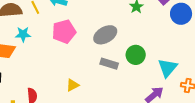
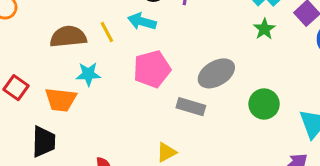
gray rectangle: (109, 64) -> (191, 107), moved

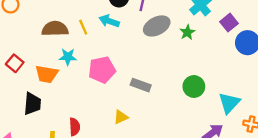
green star: (264, 29) -> (187, 32), moved
pink pentagon: (152, 69) -> (102, 70), moved
gray ellipse: (216, 73) -> (157, 26), moved

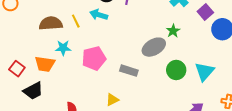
gray ellipse: (157, 26) -> (154, 47), moved
green star: (187, 32) -> (173, 31), moved
red square: (15, 63) -> (17, 69), moved
cyan triangle: (229, 103) -> (205, 71), moved
black trapezoid: (32, 104) -> (33, 91), turned 60

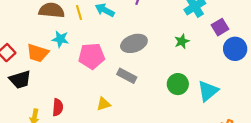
gray ellipse: (154, 47) -> (134, 43), moved

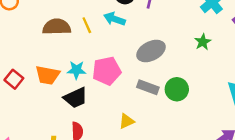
cyan star: (60, 39) -> (76, 70), moved
black trapezoid: (20, 80) -> (76, 98), moved
green circle: (178, 84) -> (177, 89), moved

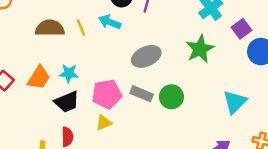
green star: (203, 42) -> (200, 49), size x1.6
pink pentagon: (107, 71) -> (107, 94), moved
orange trapezoid: (48, 75) -> (39, 78), turned -70
yellow triangle: (127, 121) -> (104, 123), moved

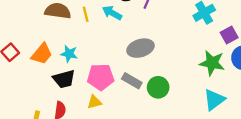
green star: (200, 49) -> (212, 63), moved, turned 30

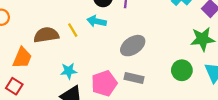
orange trapezoid: (42, 54) -> (22, 58), moved
green circle: (158, 87) -> (182, 70), moved

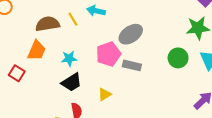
orange trapezoid: (22, 58) -> (37, 51), moved
pink pentagon: (104, 83) -> (108, 54), moved

